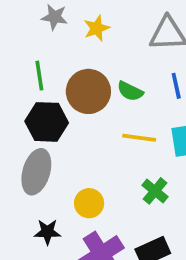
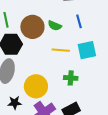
green cross: (155, 191) -> (71, 78), turned -32
yellow circle: (89, 203) -> (36, 86), size x1.5

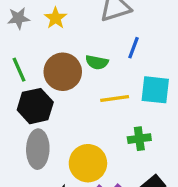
blue line: (79, 21) -> (133, 48), turned 48
cyan square: (87, 50) -> (155, 90), turned 30

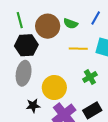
green cross: (139, 139) -> (90, 77), turned -32

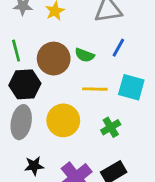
yellow circle: (54, 88) -> (63, 120), moved

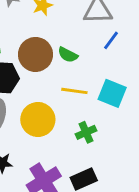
blue line: (118, 48) -> (111, 40), moved

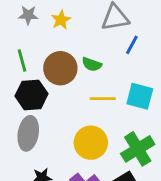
yellow circle: (38, 119) -> (91, 143), moved
green cross: (86, 132) -> (138, 149), moved, size x1.6

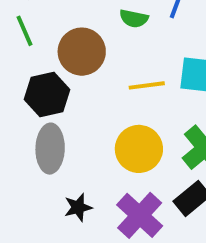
green line: (22, 61) -> (25, 31), moved
green semicircle: (92, 64) -> (134, 18), moved

